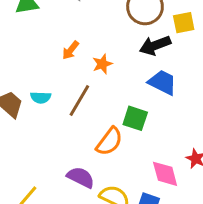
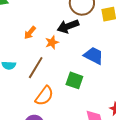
black arrow: (155, 45) -> (68, 26), moved
orange semicircle: (109, 141) -> (44, 96), moved

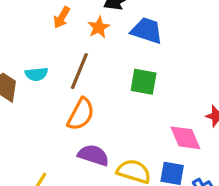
blue trapezoid: (94, 56) -> (147, 31), moved
orange semicircle: (44, 96) -> (81, 114), moved

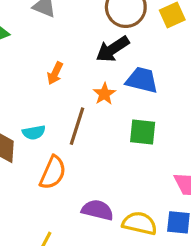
orange star: (99, 27) -> (104, 94), moved
orange semicircle: (81, 114) -> (53, 173), moved

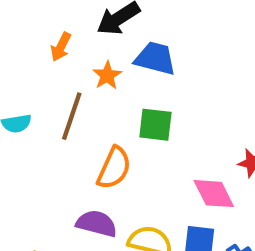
orange arrow: (55, 73) -> (61, 47), moved
orange semicircle: (53, 173) -> (114, 168), moved

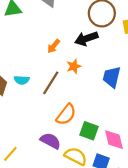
blue trapezoid: (155, 58) -> (112, 77), moved, turned -105
green square: (155, 125) -> (89, 131), moved

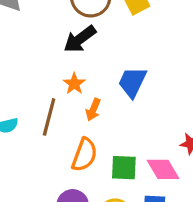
orange arrow: (54, 46) -> (93, 110), moved
blue trapezoid: (112, 77) -> (132, 82), turned 30

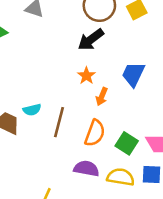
brown line: (49, 117) -> (59, 122), moved
green square: (124, 168) -> (127, 143), turned 30

